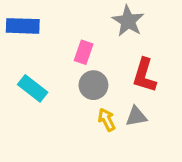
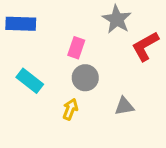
red L-shape: (144, 75) -> (145, 46), moved, turned 44
yellow arrow: (107, 120) -> (70, 109), moved, turned 48

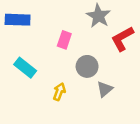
gray circle: (85, 78) -> (87, 66), moved
gray triangle: (124, 106) -> (105, 89), turned -30

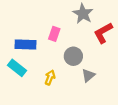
blue rectangle: (18, 20) -> (25, 45), moved
cyan rectangle: (25, 68) -> (17, 68), moved

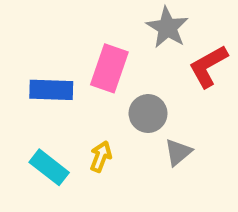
pink rectangle: (54, 34) -> (109, 68), size x1.5
cyan rectangle: (17, 68) -> (49, 167), moved

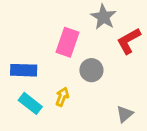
blue rectangle: (51, 90) -> (24, 70), moved
gray triangle: (178, 152) -> (125, 114), moved

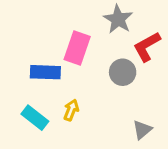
blue rectangle: (24, 70) -> (45, 72), moved
gray circle: (91, 70) -> (123, 72), moved

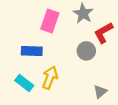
pink rectangle: (77, 48) -> (50, 21), moved
yellow arrow: (71, 110) -> (50, 78), size x1.5

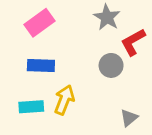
pink rectangle: (50, 21) -> (40, 23), moved, turned 35
cyan rectangle: (24, 83) -> (31, 107), turned -42

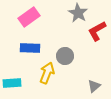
gray circle: (111, 65) -> (65, 56), moved
cyan rectangle: (31, 107) -> (12, 83), moved

